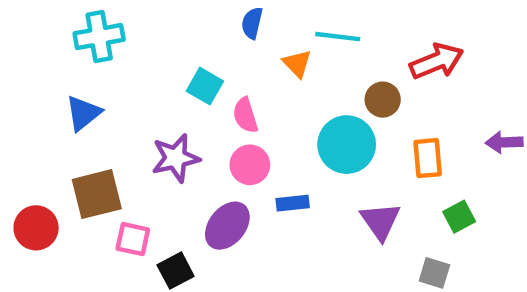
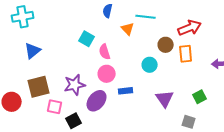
cyan cross: (99, 37) -> (23, 17), moved
cyan circle: (347, 145) -> (150, 65), size x0.6
purple star: (176, 158) -> (75, 85), moved
orange rectangle: (428, 158) -> (186, 54), moved

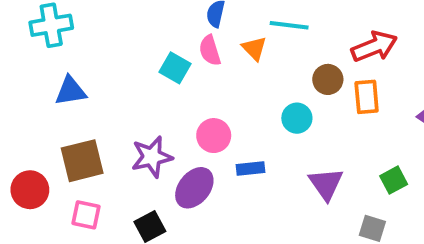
blue triangle: (33, 51) -> (71, 91), turned 30
pink semicircle: (105, 52) -> (210, 50), moved
pink square: (55, 107) -> (86, 215), moved

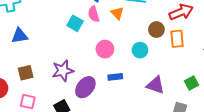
pink circle: (214, 136) -> (105, 49), moved
brown square: (82, 161) -> (26, 73), size x0.7
purple triangle: (326, 184) -> (155, 85), turned -36

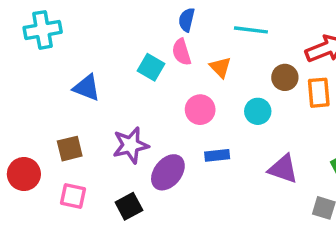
orange triangle: (117, 13) -> (220, 67), moved
blue triangle: (20, 36) -> (87, 88), moved, turned 30

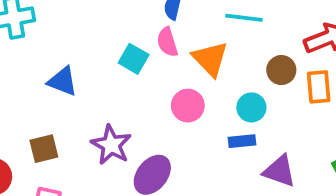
orange triangle: (220, 67) -> (210, 59), size x1.5
purple star: (131, 145) -> (111, 145), turned -30
blue rectangle: (217, 155) -> (242, 141), moved

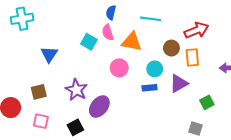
orange triangle: (210, 59) -> (132, 42), turned -35
blue triangle: (63, 81) -> (49, 54), turned 42
purple triangle: (279, 171) -> (179, 84), moved, turned -48

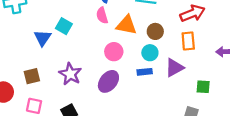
cyan square: (89, 42) -> (64, 26), moved
brown circle: (171, 48) -> (155, 31), moved
green square: (207, 102) -> (203, 87), turned 32
purple ellipse: (99, 107) -> (108, 81), moved

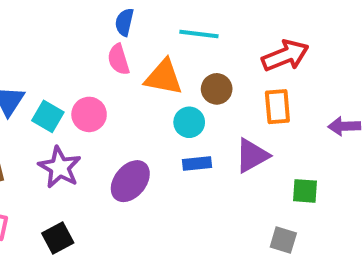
cyan square: (64, 26) -> (48, 116), moved
pink circle: (114, 52) -> (89, 114), moved
cyan circle: (150, 53) -> (189, 122), moved

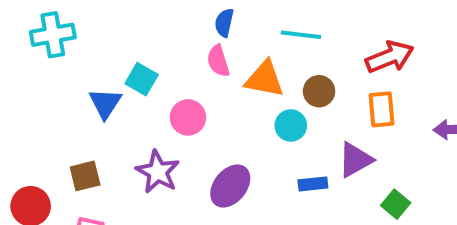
cyan square: (48, 116) -> (142, 79), moved
blue rectangle: (197, 163) -> (313, 184), moved
green square: (305, 191) -> (396, 204), moved, turned 36

